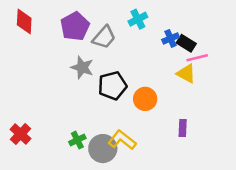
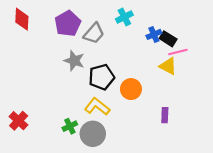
yellow L-shape: (122, 140) -> (97, 107), moved

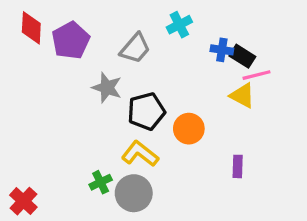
purple pentagon: (68, 24) -> (71, 40), moved
blue cross: (154, 34) -> (222, 50), turned 32
red cross: (19, 121) -> (23, 201), moved

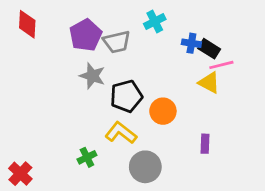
purple pentagon: (71, 40) -> (86, 35), moved
gray trapezoid: (135, 48) -> (117, 42), turned 36
gray circle: (134, 193) -> (145, 167), moved

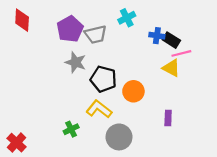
black pentagon: (126, 96) -> (103, 79), turned 30

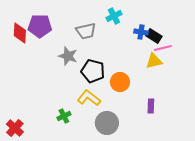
red diamond: (22, 20) -> (20, 33), moved
purple pentagon: (70, 29) -> (40, 26), moved, turned 30
yellow triangle: (171, 68) -> (154, 61), turned -42

